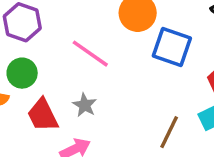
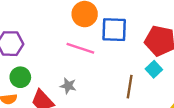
pink line: (90, 54) -> (80, 48), moved

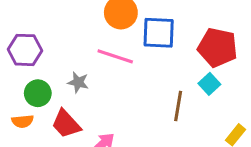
gray star: (68, 86) -> (78, 82), moved

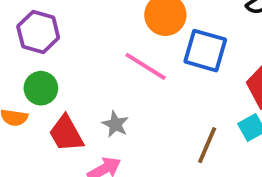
gray star: (78, 82) -> (115, 124), moved

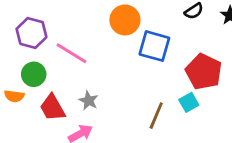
pink line: (146, 66) -> (72, 53), moved

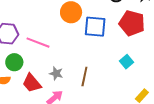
red pentagon: (204, 72) -> (132, 23), moved
brown line: (156, 116) -> (84, 76), moved

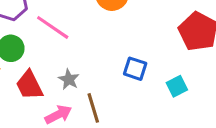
blue square: (95, 27) -> (135, 69), moved, size x0.7
brown line: (84, 76) -> (93, 108), moved, turned -42

